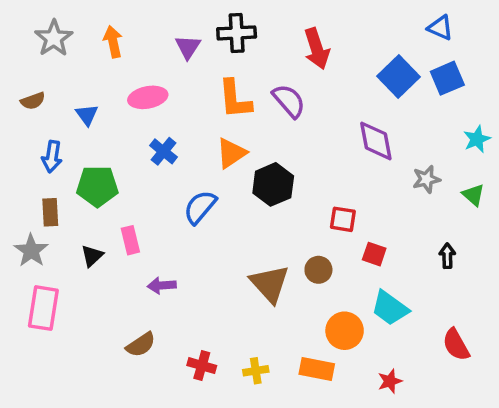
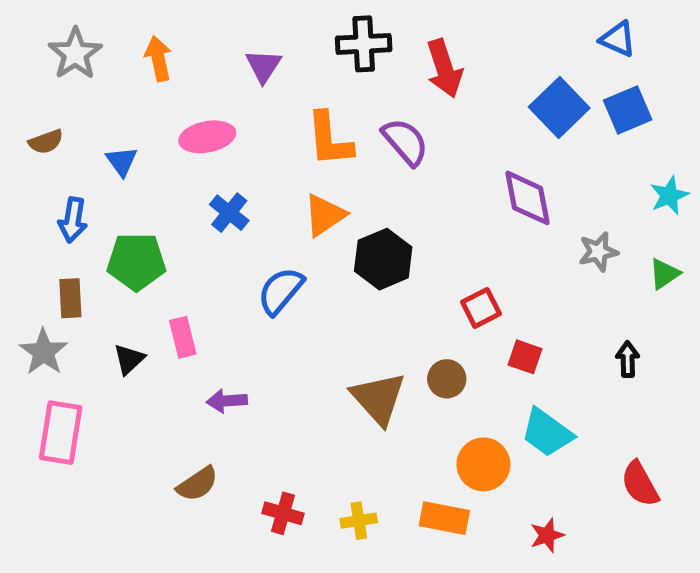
black cross: (237, 33) -> (364, 44), moved
green triangle: (473, 195) -> (664, 274), turned 45
red square: (343, 219) -> (481, 308), turned -36

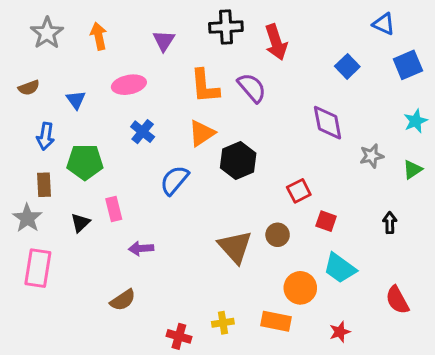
blue square: (559, 107) -> (347, 66), size x0.7
blue square: (628, 110) -> (408, 65), moved
red cross: (283, 513) -> (179, 336), moved

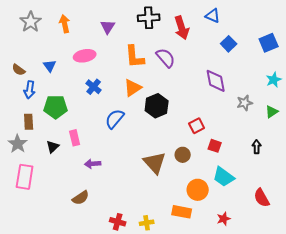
blue triangle: (384, 24) -> (213, 16), moved
brown semicircle: (29, 88) -> (19, 70), moved, turned 56
yellow cross: (223, 323) -> (147, 223), moved

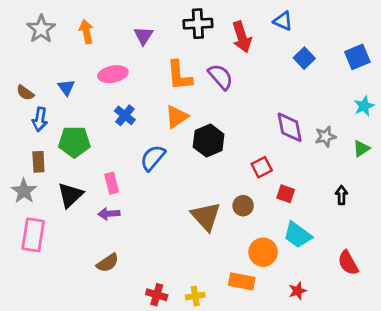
purple diamond: (216, 81) -> (290, 127), moved
pink rectangle: (75, 138) -> (112, 183), moved
black triangle: (53, 147) -> (70, 195), size x1.5
purple arrow: (93, 164) -> (109, 214), moved

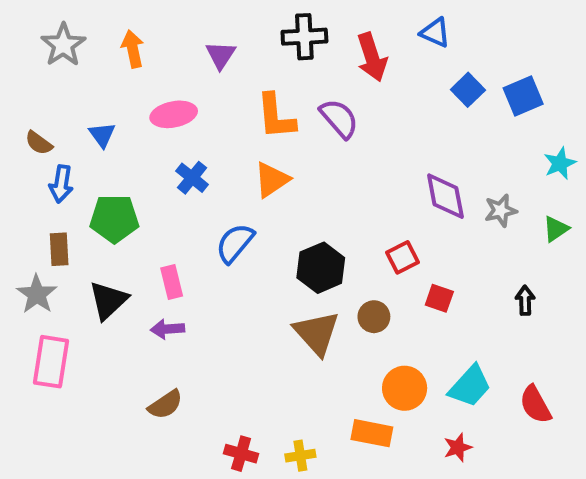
blue square: (357, 57) -> (523, 96), moved
black hexagon: (209, 141) -> (321, 268), moved
cyan trapezoid: (298, 235) -> (470, 386), moved, turned -84

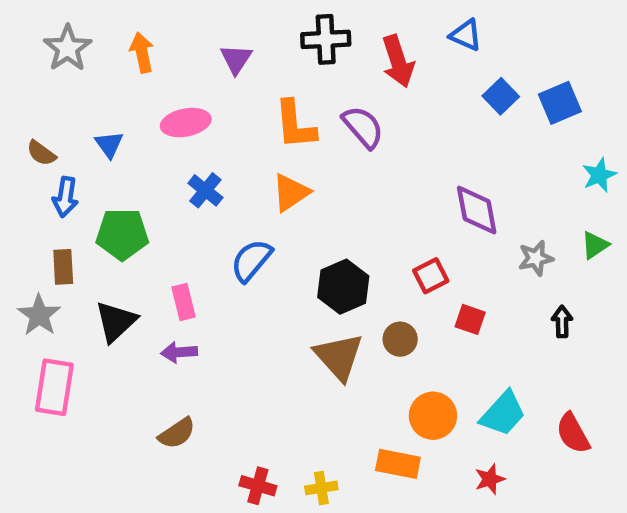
gray star: (501, 210) -> (536, 258), moved

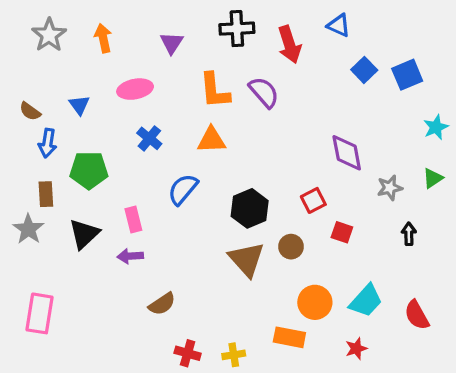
orange triangle: (291, 193) -> (211, 140), turned 32
pink rectangle: (54, 387) -> (40, 313), moved
brown semicircle: (177, 433) -> (162, 304), moved

